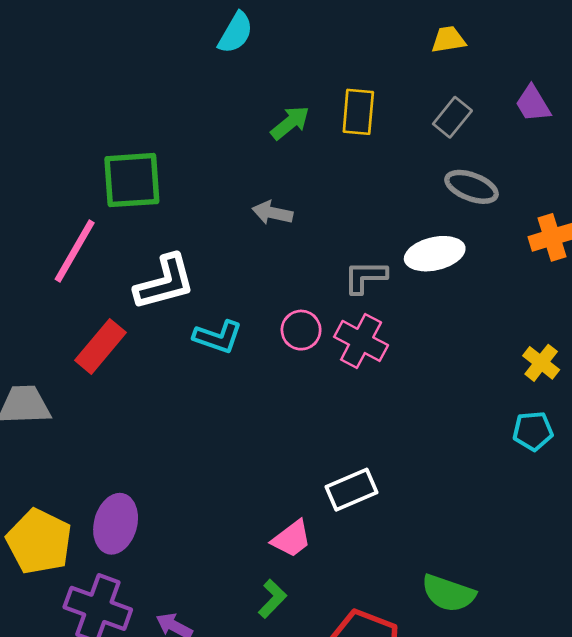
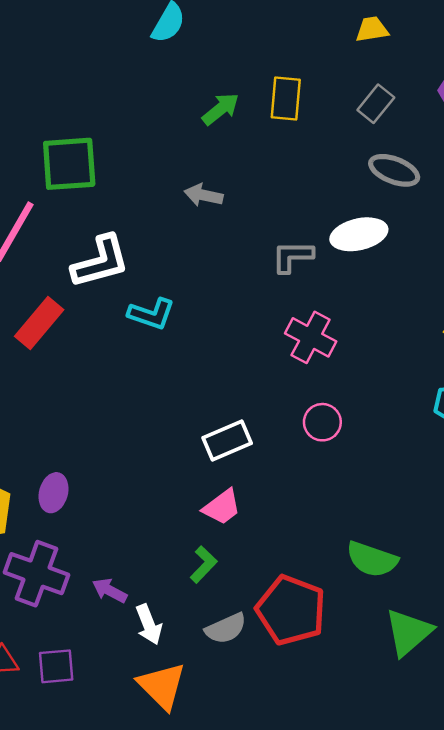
pink circle: (301, 330) -> (322, 422), moved
pink cross: (361, 341) -> (311, 337), moved
white rectangle: (352, 490) -> (227, 440), moved
purple ellipse: (116, 524) -> (53, 493), size x0.7

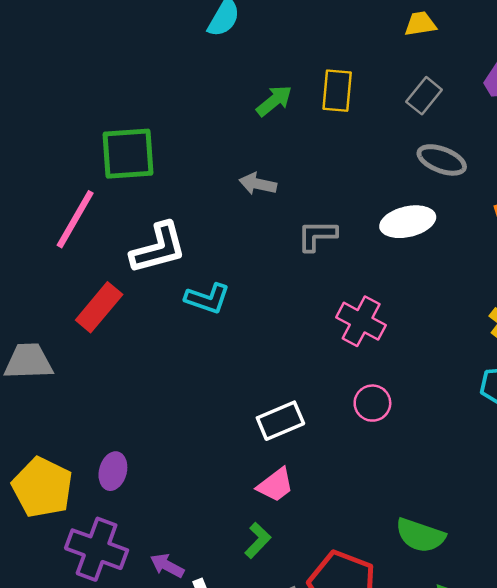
gray L-shape: (292, 256) -> (317, 236), moved

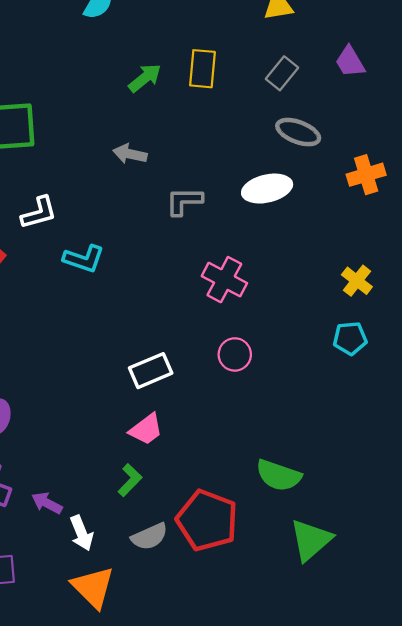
white L-shape: (158, 248) -> (39, 213), size x0.7

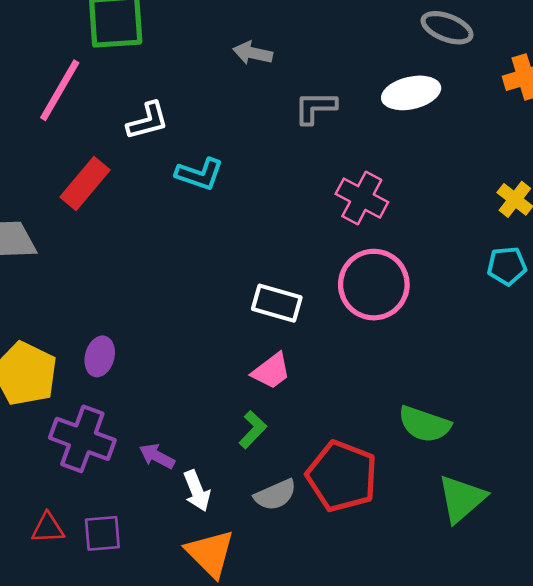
pink circle: (235, 354) -> (374, 285), size x1.8
white rectangle: (151, 371) -> (277, 303), turned 39

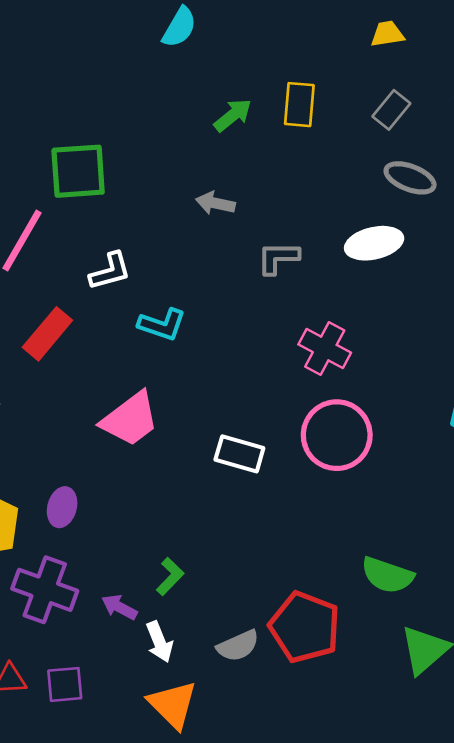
pink trapezoid: (271, 371) -> (130, 419), moved, size x1.5
green L-shape: (253, 430) -> (170, 576), moved

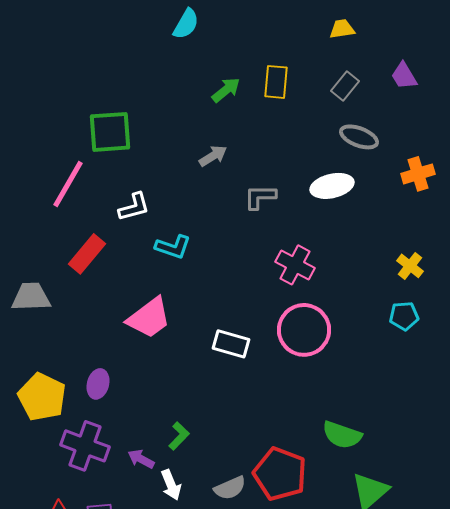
gray arrow: (215, 203) -> (213, 156), turned 136

